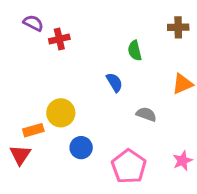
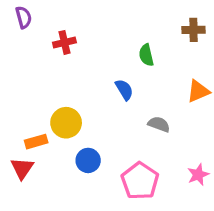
purple semicircle: (33, 23) -> (24, 17), moved, turned 48

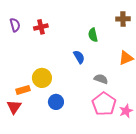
purple semicircle: (24, 17) -> (15, 25), moved
pink pentagon: (140, 181) -> (104, 104), moved

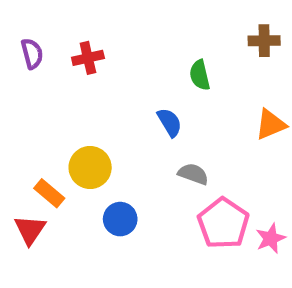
gray semicircle: (101, 79) -> (193, 174), moved
orange rectangle: (23, 90) -> (49, 193), turned 56

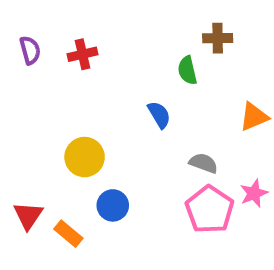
brown cross: (264, 41) -> (218, 38), moved
gray semicircle: (193, 174) -> (203, 163), moved
orange rectangle: (49, 193) -> (68, 234), moved
pink star: (271, 238) -> (254, 193), moved

